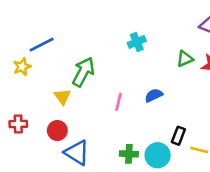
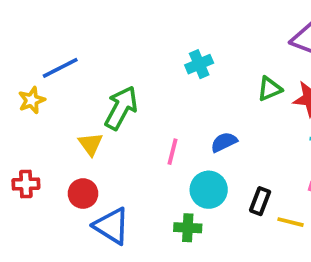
cyan circle: (158, 155) -> (209, 190), moved

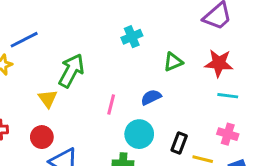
green triangle: (270, 89) -> (173, 62), moved

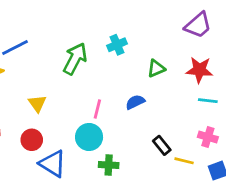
green arrow: (71, 71) -> (75, 59), moved
cyan circle: (139, 134) -> (89, 137), moved
black rectangle: (179, 143) -> (162, 145), turned -60

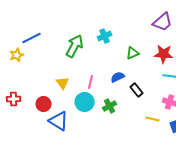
yellow triangle: (37, 103) -> (63, 83), moved
black rectangle: (162, 145) -> (137, 90), moved
green cross: (109, 165) -> (110, 106), moved, turned -32

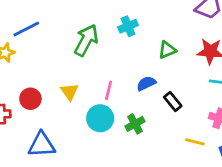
red circle: (44, 104) -> (30, 99), moved
blue triangle: (59, 121) -> (42, 145), moved, turned -35

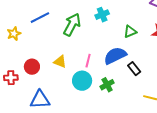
blue line: (26, 29) -> (40, 18), moved
blue semicircle: (146, 83) -> (115, 56), size x1.6
yellow triangle: (69, 92) -> (60, 62), turned -32

